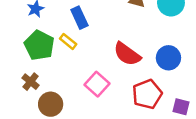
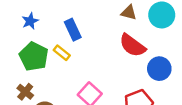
red semicircle: (127, 54) -> (132, 45), moved

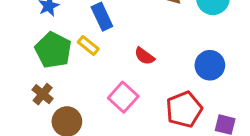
red semicircle: (132, 45) -> (144, 56), moved, size x0.6

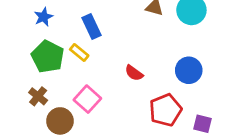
red semicircle: (144, 56) -> (134, 73), moved
pink square: (123, 97) -> (87, 99), moved

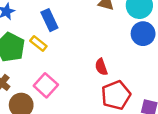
blue circle: (189, 70) -> (143, 34), moved
red semicircle: (134, 73) -> (101, 67), moved, turned 35

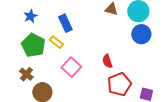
pink square: (46, 85) -> (71, 67), moved

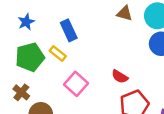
green pentagon: (33, 45) -> (30, 57), turned 30
red semicircle: (107, 61) -> (120, 77), turned -40

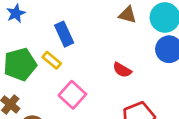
blue star: (26, 22) -> (16, 13), moved
red semicircle: (120, 77) -> (122, 70), moved

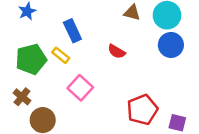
red semicircle: (122, 70) -> (117, 51), moved

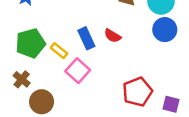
blue rectangle: (72, 31) -> (86, 38), moved
yellow rectangle: (61, 55) -> (59, 51), moved

